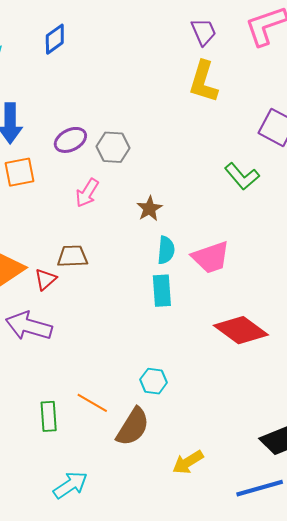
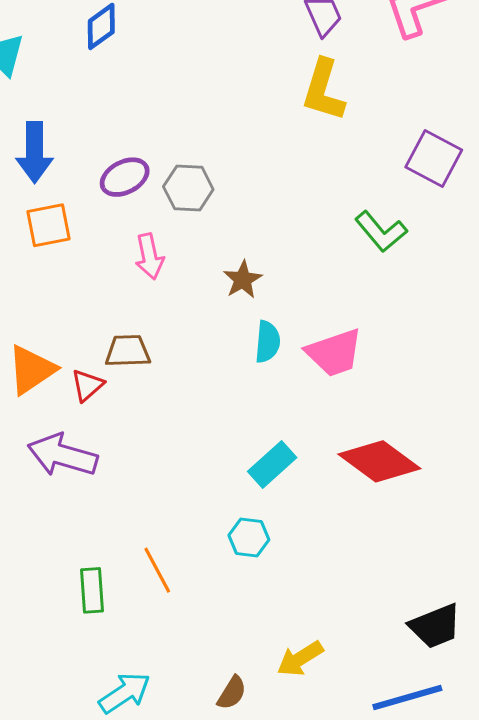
pink arrow: (87, 193) -> (149, 256), turned -44
cyan rectangle: (162, 291) -> (272, 464), moved, turned 52
orange line: (92, 403) -> (157, 570), turned 32
brown semicircle: (133, 427) -> (232, 693), moved, size x0.6

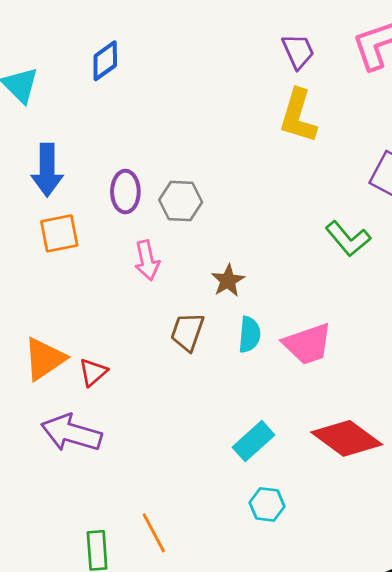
purple ellipse: (125, 177) -> (125, 192), turned -63
brown trapezoid: (128, 351) -> (187, 332), moved, turned -69
cyan hexagon: (249, 538) -> (267, 504), moved

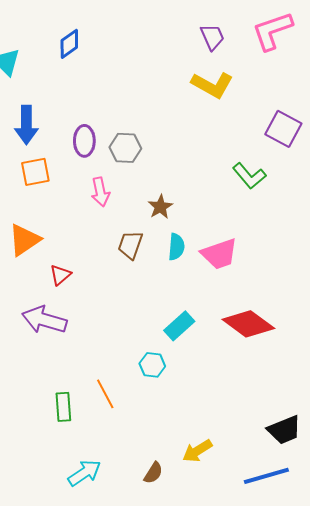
yellow L-shape: (298, 116) -> (212, 85), turned -78
orange triangle: (44, 359) -> (24, 240), moved
cyan hexagon: (267, 504) -> (152, 365), moved

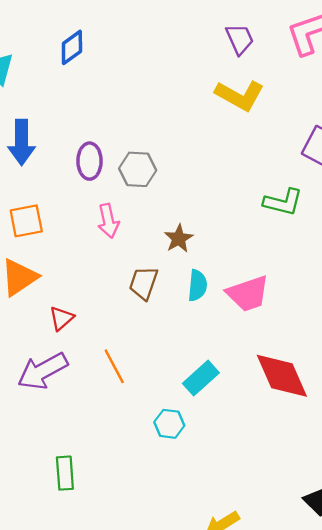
orange square: (35, 172) -> (26, 221), moved
green L-shape: (249, 176) -> (283, 202), turned -36
purple arrow: (44, 320) -> (43, 371), turned -45
red diamond: (248, 324) -> (282, 376), turned 30
orange line: (105, 394) -> (114, 366), moved

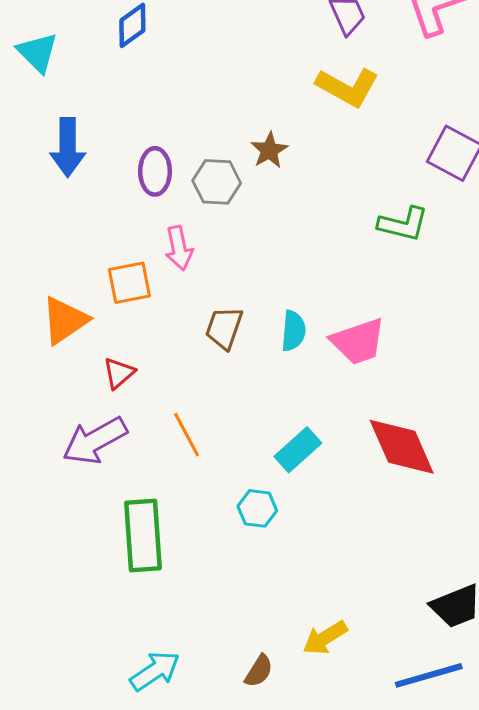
orange square: (26, 221) -> (129, 283), moved
brown star: (179, 238) -> (269, 150), moved
green rectangle: (65, 473) -> (143, 535), moved, size x1.6

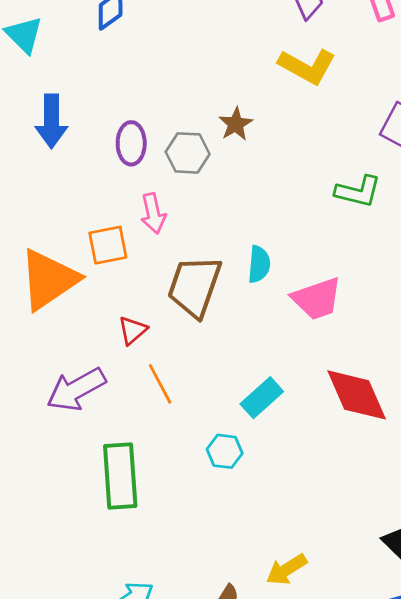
orange triangle: (65, 320) -> (49, 279), size x1.4
brown trapezoid: (224, 328) -> (194, 286), size x1.6
cyan semicircle: (293, 331) -> (259, 264), moved
red triangle: (119, 373) -> (133, 330), moved

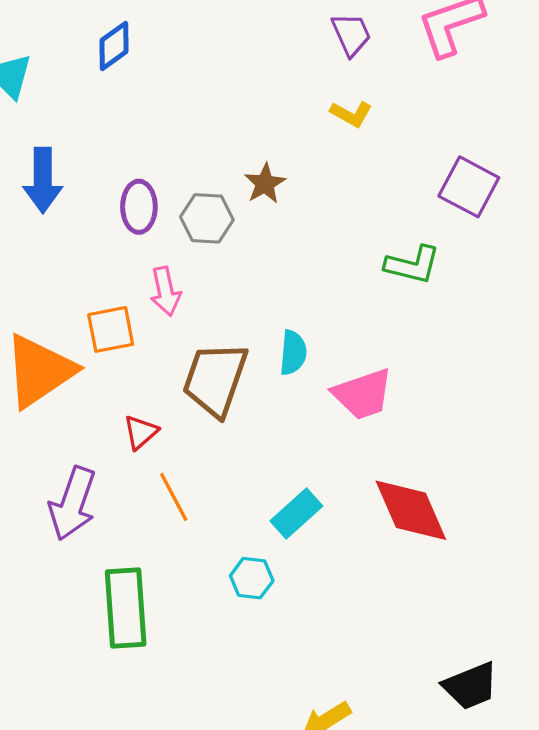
yellow L-shape: (307, 66) -> (351, 114), size x0.6
purple arrow: (76, 389) -> (73, 504), turned -42

